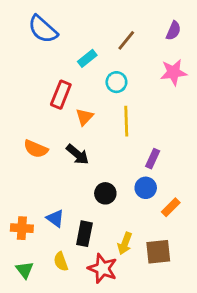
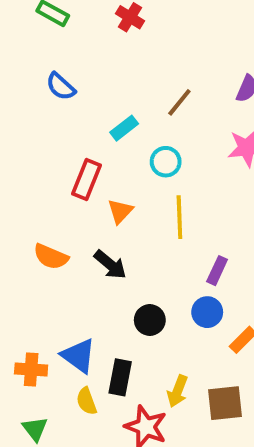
blue semicircle: (43, 29) -> (61, 87), size x0.7
blue triangle: (55, 218) -> (79, 356), size x1.4
yellow semicircle: (61, 262) -> (86, 401), moved

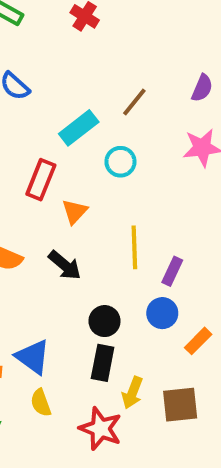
cyan rectangle: (124, 128) -> (79, 128), size x1.4
yellow line: (179, 217) -> (134, 247), moved
black rectangle: (120, 377) -> (103, 363), moved

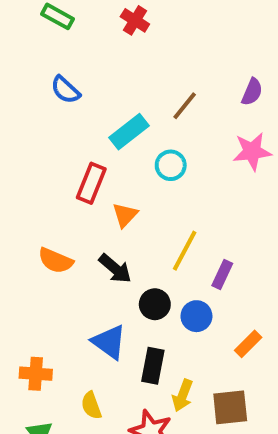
yellow line: (134, 247) -> (185, 251), turned 30
blue circle: (162, 313) -> (196, 316), moved
black circle: (105, 321) -> (155, 304), moved
blue triangle: (33, 357) -> (109, 342), moved

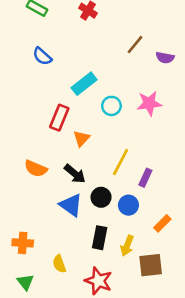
purple semicircle: (252, 92) -> (165, 58), turned 78
brown line: (185, 106) -> (135, 45), moved
pink star: (252, 151) -> (149, 103), moved
blue triangle: (109, 342) -> (71, 205), moved
yellow arrow: (183, 396) -> (127, 246), moved

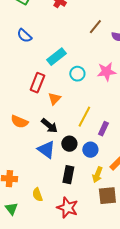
yellow arrow: (127, 246) -> (97, 175), moved

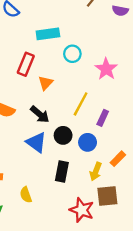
cyan rectangle: (56, 57) -> (48, 34), turned 30
pink star: (106, 72) -> (106, 69), moved, turned -30
red star: (67, 208) -> (82, 210), moved

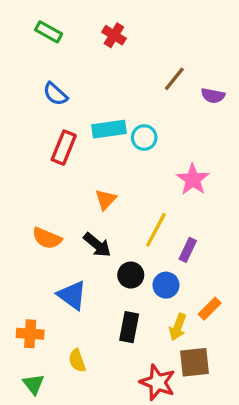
cyan circle: (72, 54) -> (144, 138), moved
red rectangle: (26, 64) -> (64, 148), moved
blue triangle: (36, 142) -> (72, 295), moved

